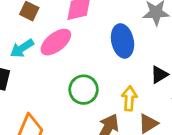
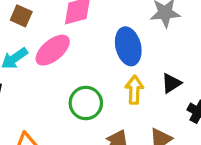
yellow arrow: (129, 98) -> (134, 90), moved

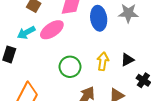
blue ellipse: (128, 46) -> (99, 18), moved

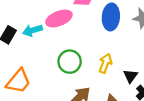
cyan arrow: (26, 33) -> (33, 30), moved
black triangle: (127, 60) -> (130, 76), moved, turned -40

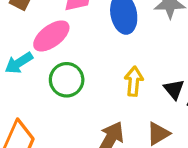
green circle: (70, 62) -> (67, 80), moved

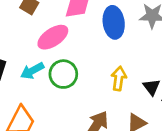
cyan arrow: (19, 63) -> (32, 71), moved

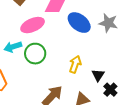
blue ellipse: (114, 22) -> (79, 23), turned -55

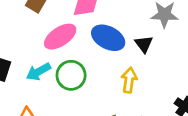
blue ellipse: (79, 23) -> (108, 38), moved
black triangle: (98, 75) -> (144, 44), moved

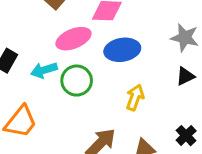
blue ellipse: (108, 38) -> (122, 50), turned -48
black triangle: (144, 44) -> (185, 76), moved, turned 30

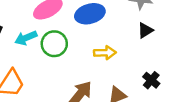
yellow arrow: (135, 97) -> (105, 53), turned 75

